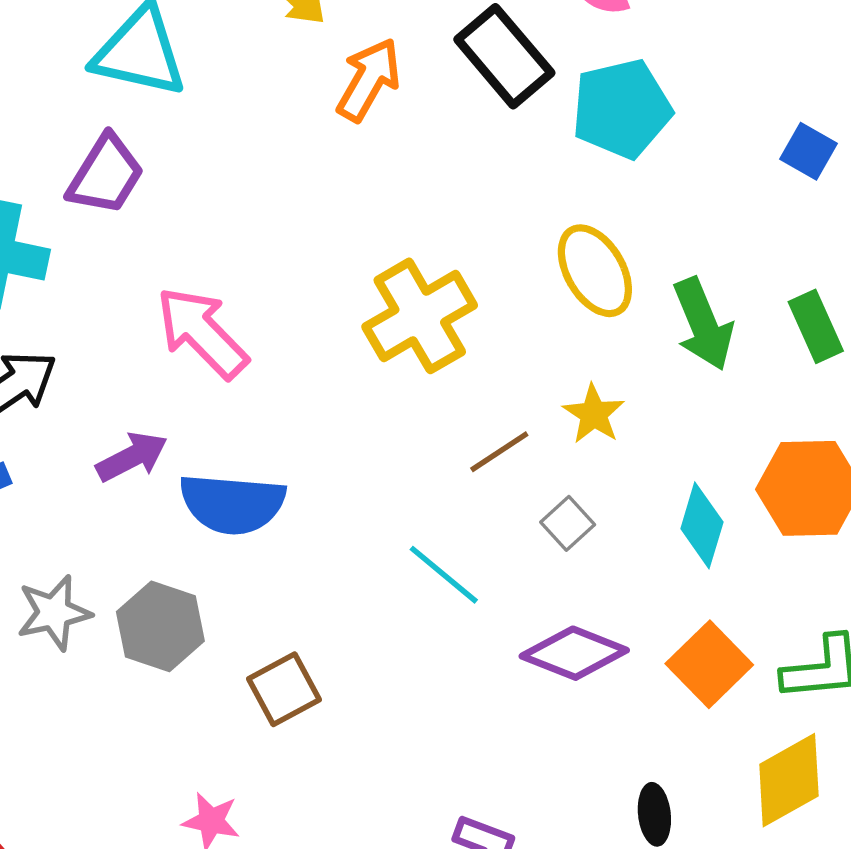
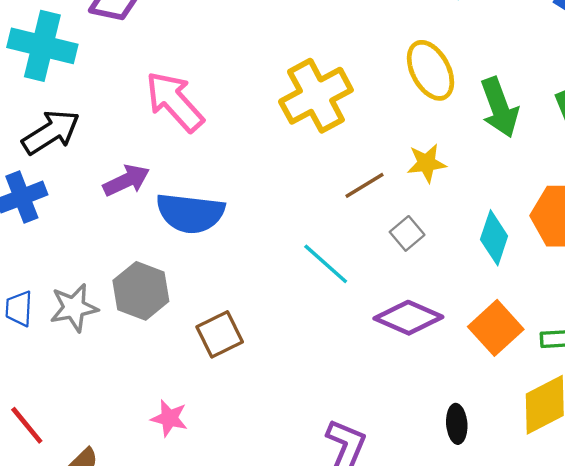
yellow star: (594, 414) -> (426, 163), turned 30
gray star: (54, 613) -> (74, 308), moved

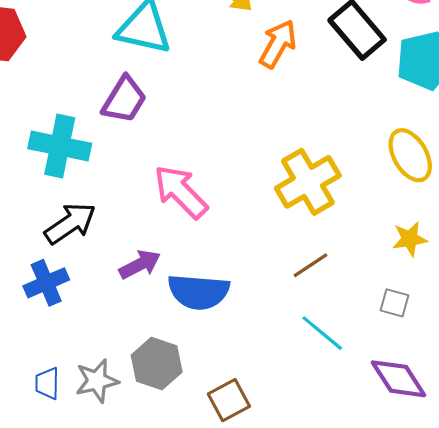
brown line: (364, 185) -> (310, 265), moved
gray square: (407, 233) -> (395, 303), turned -32
purple diamond: (408, 318) -> (399, 379), turned 36

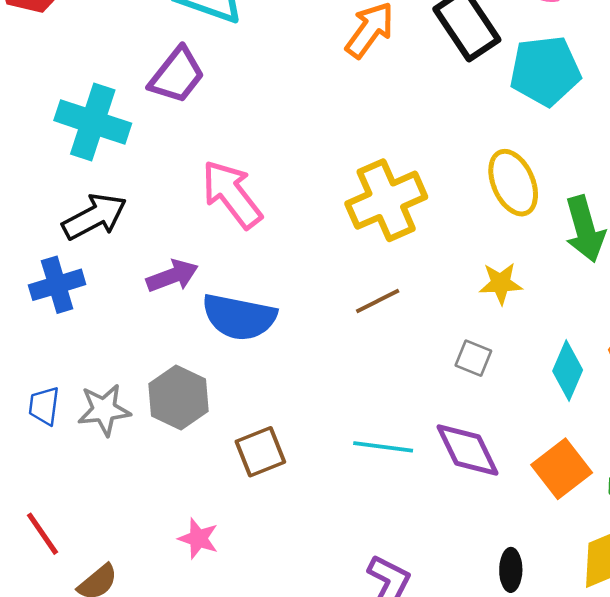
cyan line: (322, 333) -> (383, 447), moved, turned -39

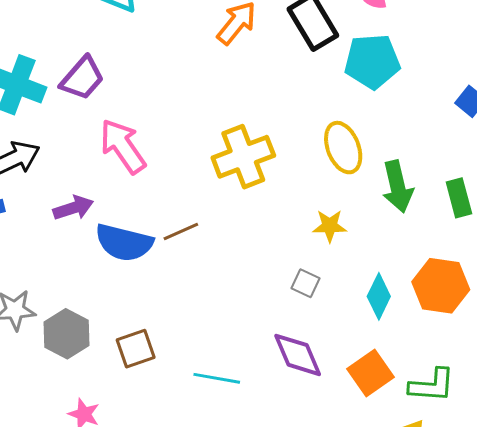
purple trapezoid: (177, 75) -> (82, 78), moved
brown line: (378, 301) -> (181, 231), moved
gray hexagon: (179, 397) -> (66, 334), moved
cyan line: (383, 447) -> (217, 378), moved

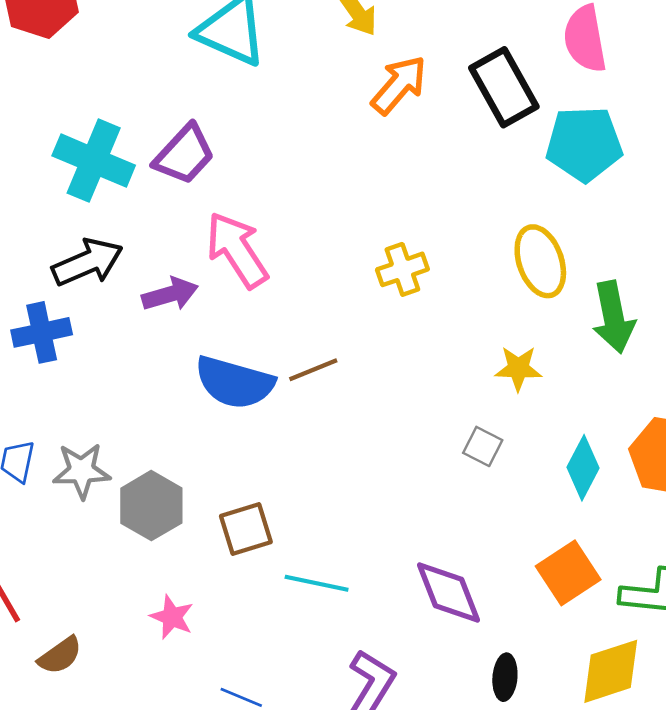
yellow cross: (243, 157) -> (402, 269), size x0.6
purple arrow: (73, 208) -> (170, 294), moved
purple diamond: (298, 355) -> (448, 592), moved
cyan line: (217, 378) -> (317, 583), moved

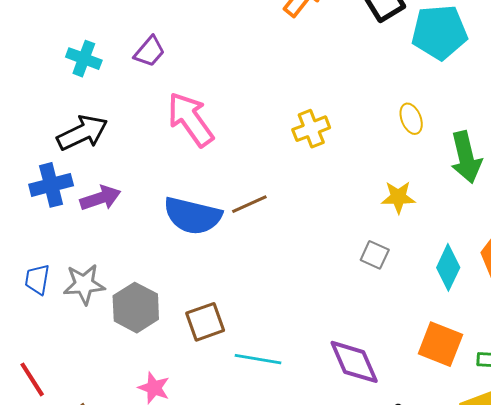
purple trapezoid: (184, 154) -> (149, 52), size x0.7
cyan cross: (94, 161) -> (84, 59), size x0.6
yellow ellipse: (540, 261) -> (411, 119), size x0.6
purple arrow: (170, 294) -> (100, 198), moved
orange square: (568, 573) -> (440, 344), turned -33

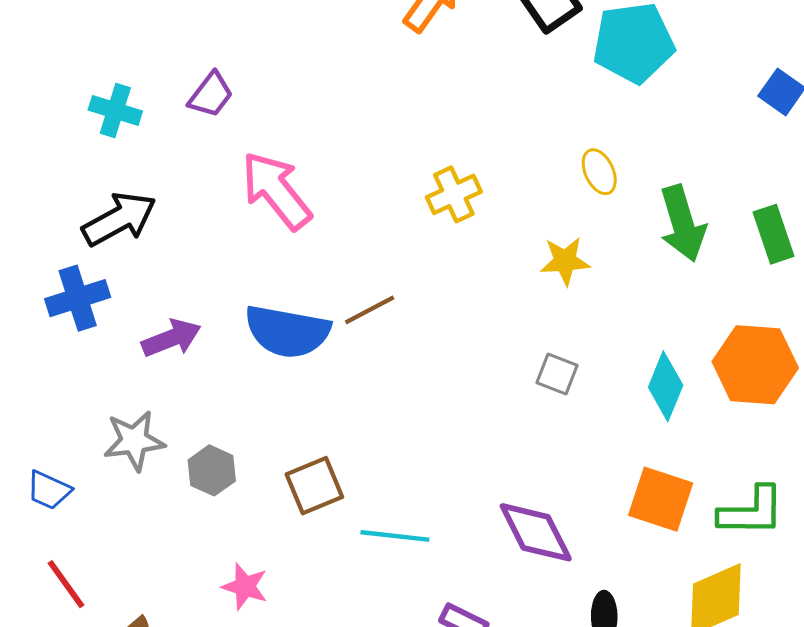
yellow star: (398, 197) -> (565, 261), moved
purple arrow: (100, 198) -> (171, 338), moved
blue trapezoid: (37, 279) -> (49, 490), moved, turned -72
gray hexagon: (136, 308) -> (212, 470), size x0.7

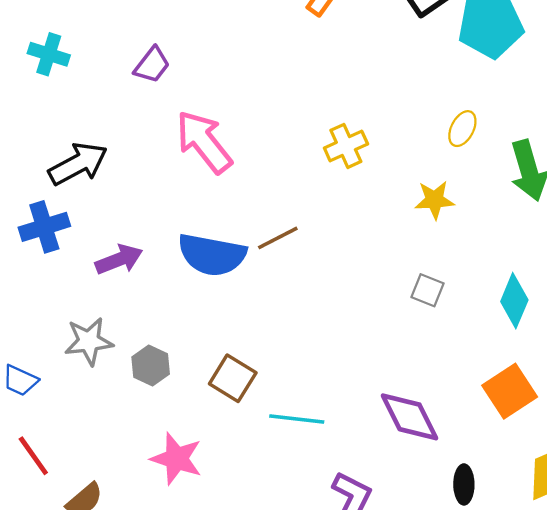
cyan cross: (115, 110) -> (49, 54), moved
yellow ellipse: (599, 172) -> (462, 129), turned 52
brown square: (314, 486) -> (233, 378), turned -36
orange square: (661, 499) -> (510, 391), turned 38
pink star: (245, 587) -> (177, 459), size x1.4

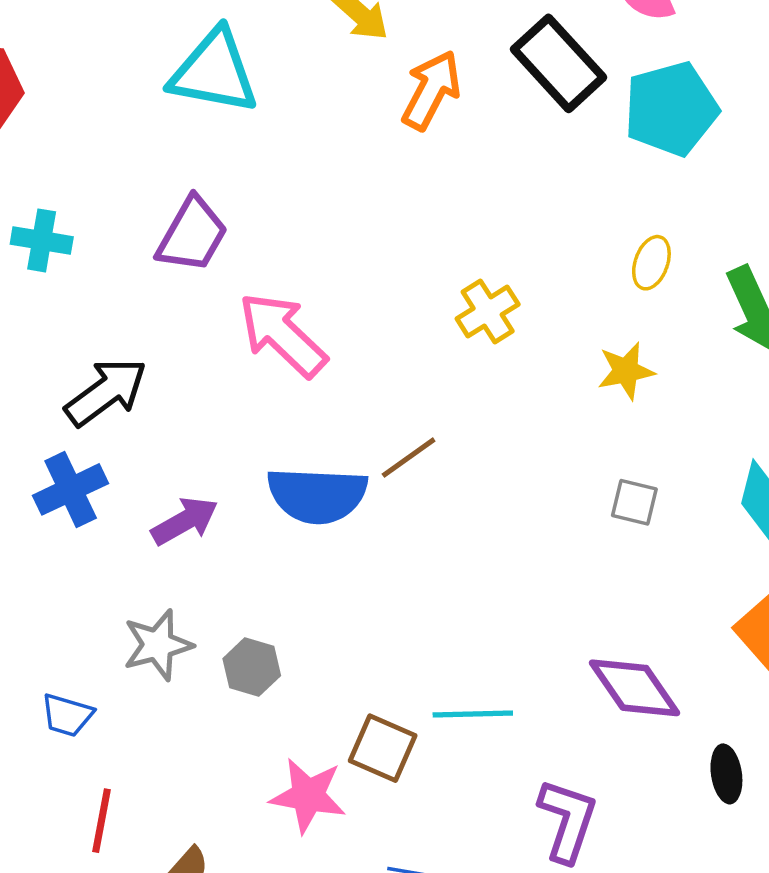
purple trapezoid: (152, 65) -> (192, 235), size x1.4
brown square: (233, 378) -> (383, 748), moved
red line: (33, 456) -> (102, 821), turned 54

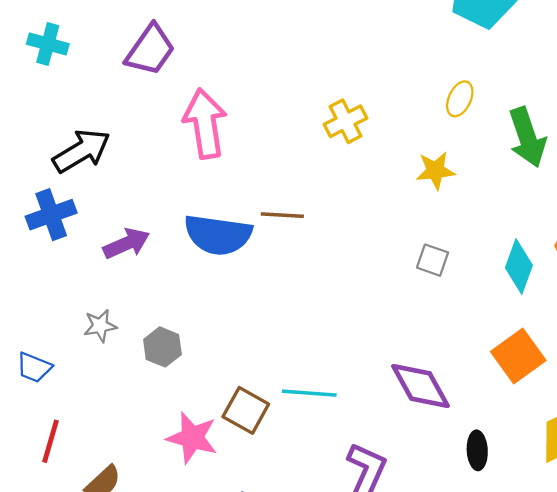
pink arrow: (283, 335) -> (205, 124), turned 32
brown line: (409, 458) -> (282, 215), turned 33
gray star: (158, 645) -> (100, 326), size x0.7

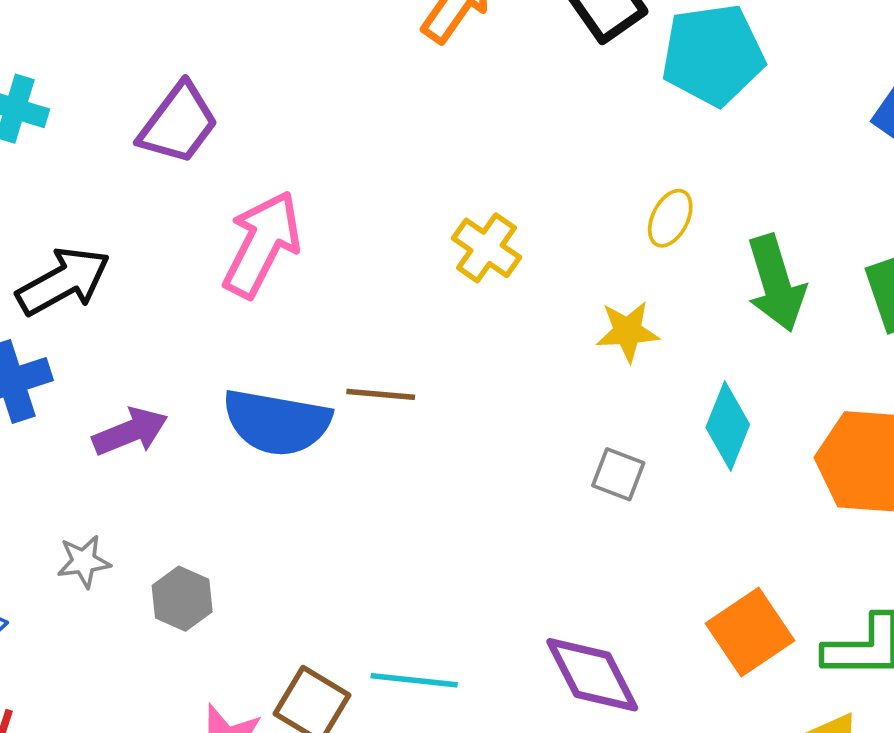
yellow cross: (345, 121) -> (486, 248), turned -30
pink arrow: (205, 124) -> (262, 244), turned 34
cyan diamond: (519, 267) -> (728, 426), moved

